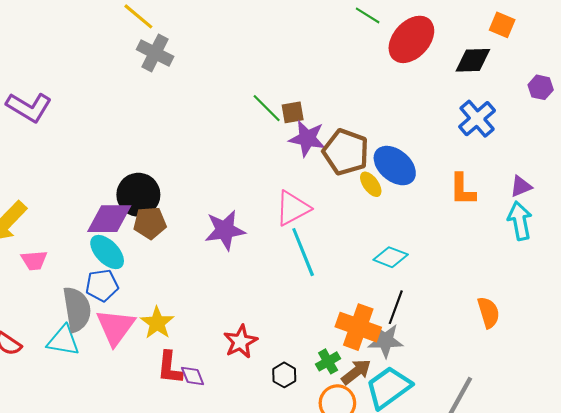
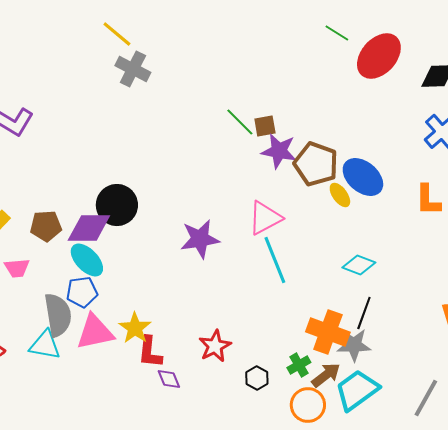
brown pentagon: (150, 223) -> (46, 226), moved
pink triangle: (115, 327) -> (95, 332), turned 42
red L-shape: (170, 368) -> (150, 352), moved

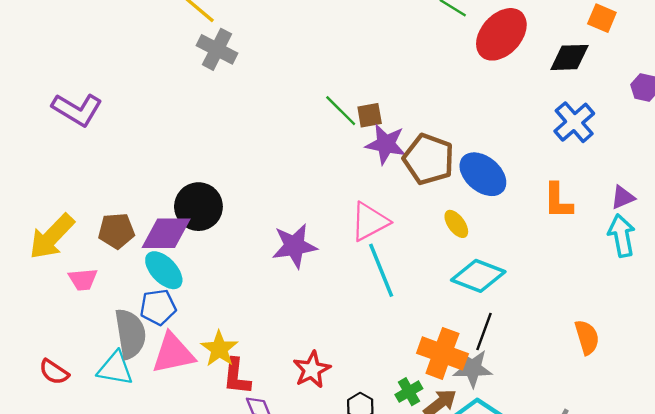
yellow ellipse: (340, 195) -> (456, 224), moved
cyan diamond: (359, 265) -> (478, 276), size x1.4

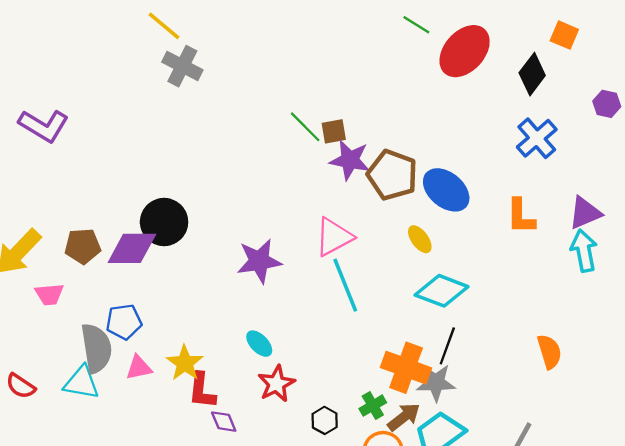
black diamond: (570, 57) -> (532, 74), turned -51
purple triangle: (623, 197) -> (585, 213), size x1.4
cyan ellipse: (164, 270) -> (259, 344), moved, size x0.7
pink triangle: (173, 353) -> (139, 368), size x0.6

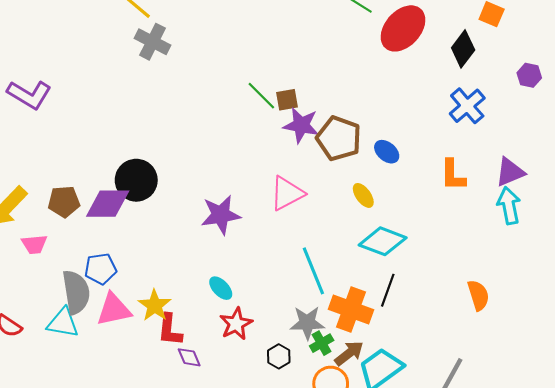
blue ellipse: (446, 190) -> (387, 152), size x0.6
cyan line: (345, 285) -> (313, 271), moved
pink triangle: (139, 368) -> (114, 310), size x1.5
gray star: (436, 383) -> (307, 323), moved

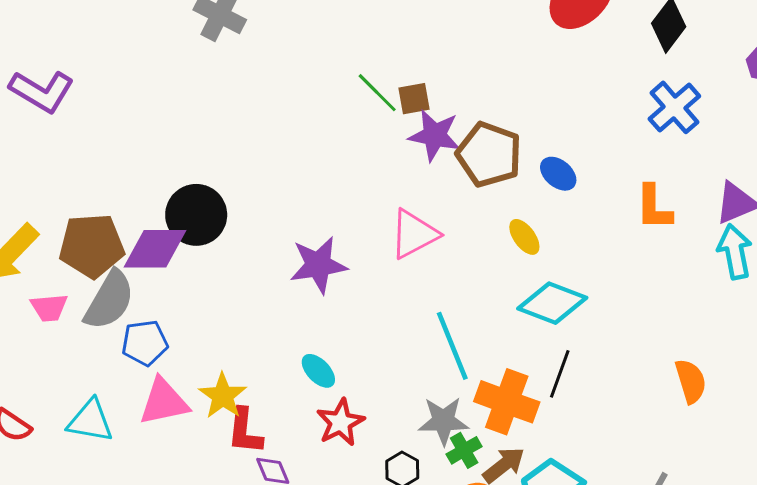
brown pentagon: (64, 202) -> (92, 246), size x1.4
gray semicircle: (76, 292) -> (109, 300), moved, turned 39

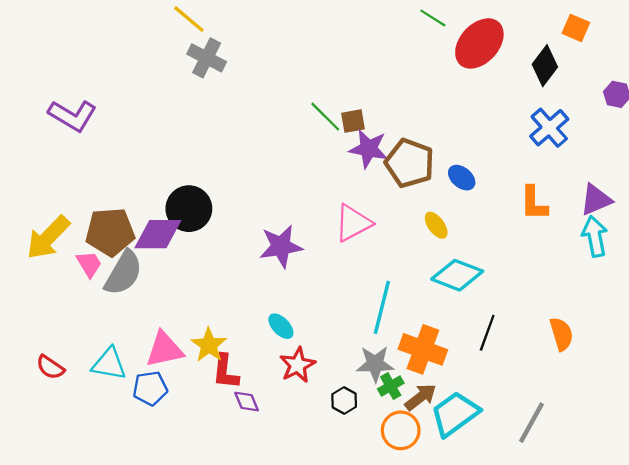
pink trapezoid: (49, 308) -> (89, 264), moved, turned -116
blue pentagon: (145, 343) -> (150, 388), moved
cyan line: (452, 346) -> (382, 307), turned 36
black line: (560, 374) -> (487, 333), moved

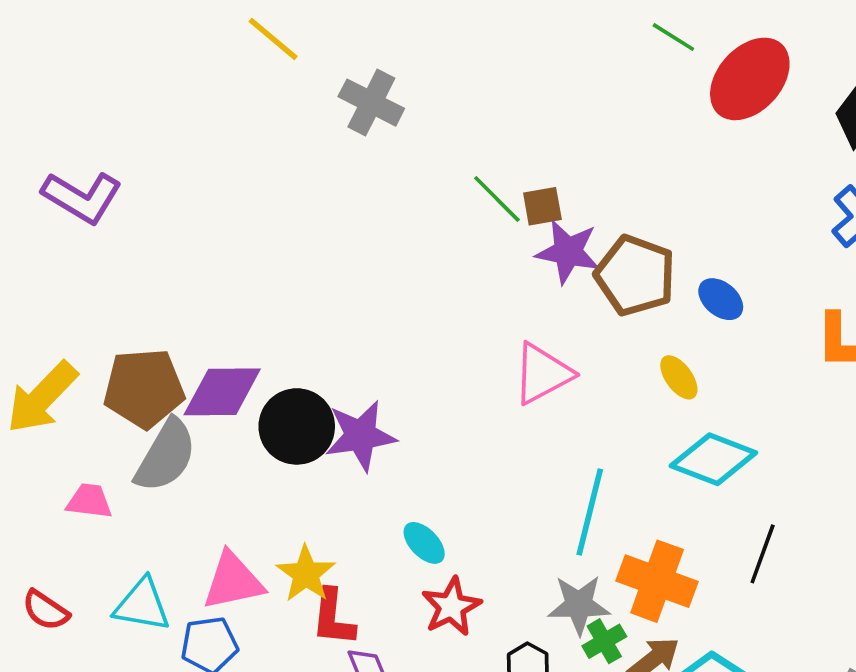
gray cross: (207, 58) -> (371, 103), moved
black circle: (189, 209) -> (297, 426), moved
purple star: (281, 246) -> (360, 436), moved
pink trapezoid: (89, 264) -> (89, 501), moved, turned -52

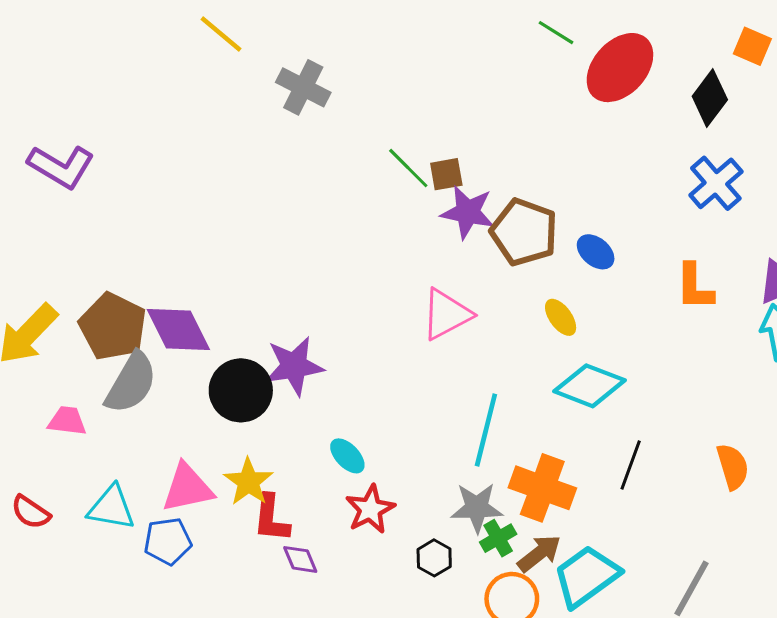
brown pentagon: (144, 388) -> (113, 326), turned 30
purple diamond: (222, 392) -> (178, 329), turned 64
black circle: (297, 426) -> (241, 390), moved

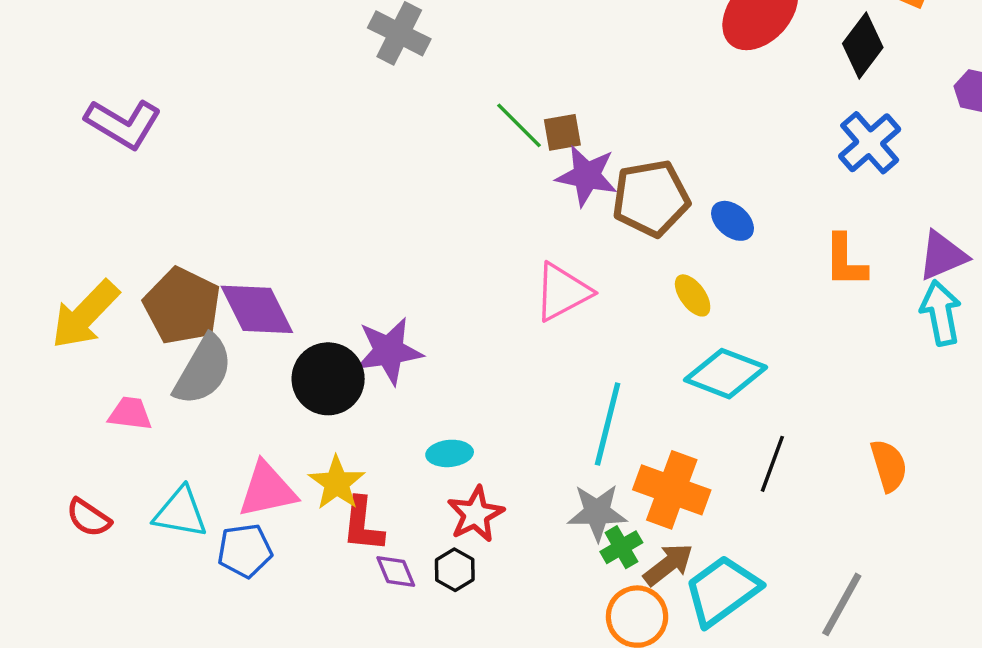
brown pentagon: (524, 232) -> (651, 198), turned -30
cyan ellipse: (347, 456) -> (450, 453), turned -51
black hexagon: (434, 558) -> (455, 570), moved

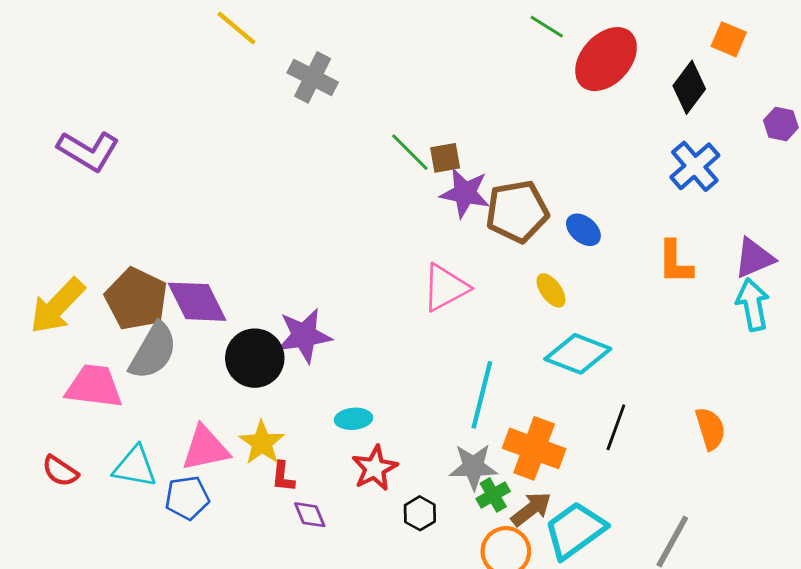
pink trapezoid: (130, 414) -> (94, 386), size x1.6
red L-shape: (363, 525) -> (283, 477), size x0.7
black hexagon: (455, 570) -> (420, 513), moved

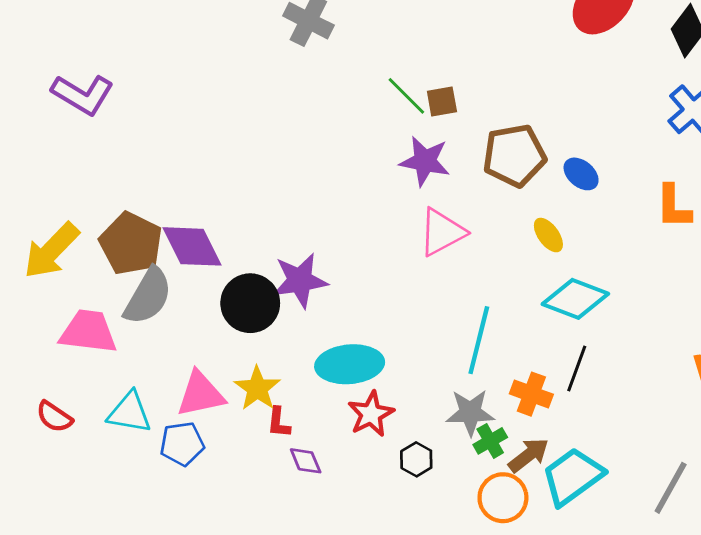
purple star: (465, 193) -> (425, 161), moved
cyan ellipse: (354, 419) -> (350, 364), size x1.8
black line: (616, 427) -> (577, 369), moved
orange cross: (534, 448) -> (531, 394), size x0.7

